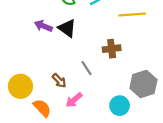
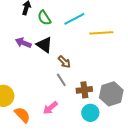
brown cross: (112, 49) -> (84, 90), moved
brown arrow: (59, 81) -> (64, 62), moved

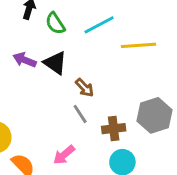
gray hexagon: (111, 94) -> (155, 115), moved

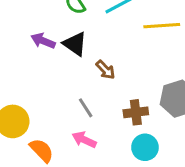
gray line: (80, 114) -> (86, 108), moved
pink arrow: (64, 155) -> (84, 140), turned 65

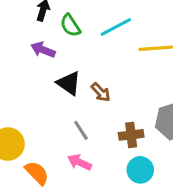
purple arrow: (43, 41) -> (43, 50), moved
black triangle: (75, 44) -> (69, 83), moved

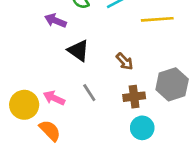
brown arrow: (101, 92) -> (125, 61), moved
pink arrow: (79, 162) -> (54, 98), moved

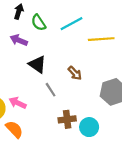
gray line: (89, 93) -> (51, 90), moved
brown cross: (134, 97) -> (67, 119), moved

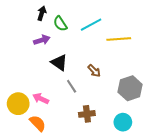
purple arrow: (19, 40) -> (42, 40), turned 140
cyan circle: (89, 127) -> (123, 122), moved

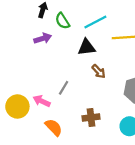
black triangle: (59, 63) -> (87, 47), moved, turned -42
gray line: (72, 86) -> (64, 88), moved, turned 64
orange semicircle: (38, 123) -> (54, 127), moved

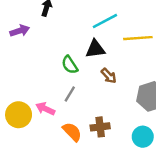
green semicircle: (62, 21) -> (70, 65), moved
purple arrow: (43, 38) -> (20, 31), moved
orange semicircle: (54, 127) -> (72, 132), moved

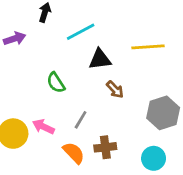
cyan line: (105, 21) -> (81, 32), moved
green semicircle: (70, 65) -> (56, 83), moved
gray line: (70, 94) -> (81, 120), moved

